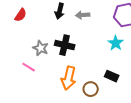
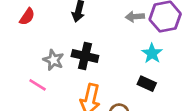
gray arrow: (83, 15) -> (135, 17), moved
black rectangle: (112, 76) -> (147, 84), moved

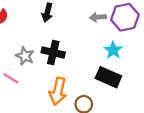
black rectangle: (147, 84) -> (108, 77), size x1.5

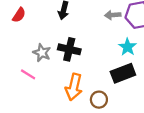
black rectangle: (108, 77) -> (123, 73), turned -45

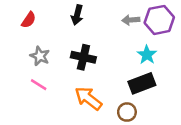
gray star: (42, 53) -> (40, 56), moved
orange arrow: (74, 87) -> (88, 98), turned 115
brown circle: (99, 100) -> (127, 112), moved

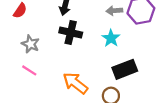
cyan star: (147, 55) -> (111, 38), moved
black cross: (83, 57) -> (71, 33), moved

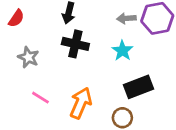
pink line: (29, 70) -> (40, 98), moved
orange arrow: (75, 83) -> (81, 103), turned 75

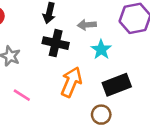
gray arrow: (126, 18) -> (87, 25), moved
orange arrow: (81, 103) -> (71, 82), moved

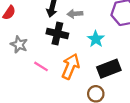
gray arrow: (87, 25) -> (75, 14), moved
pink line: (22, 95) -> (41, 66), moved

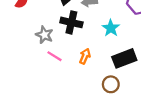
gray star: (19, 44) -> (44, 35), moved
orange arrow: (71, 66) -> (85, 56), size x0.6

